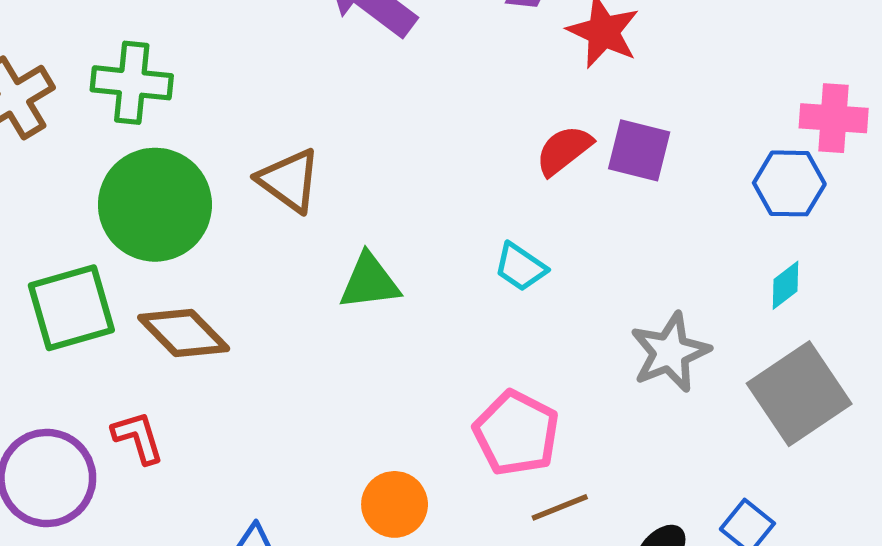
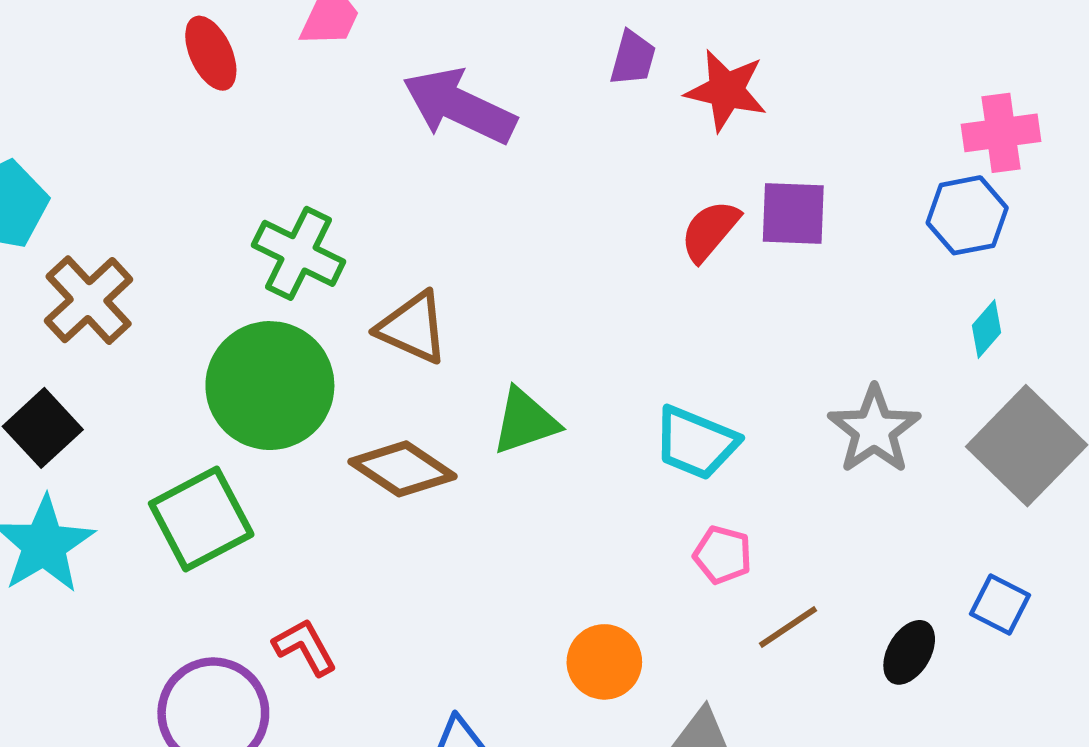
green cross: (132, 83) -> (299, 253), moved, turned 32
cyan trapezoid: (520, 267) -> (696, 443), moved, size x1.4
brown diamond: (184, 333) -> (403, 469), moved
pink pentagon: (516, 433) -> (723, 555), size x0.6

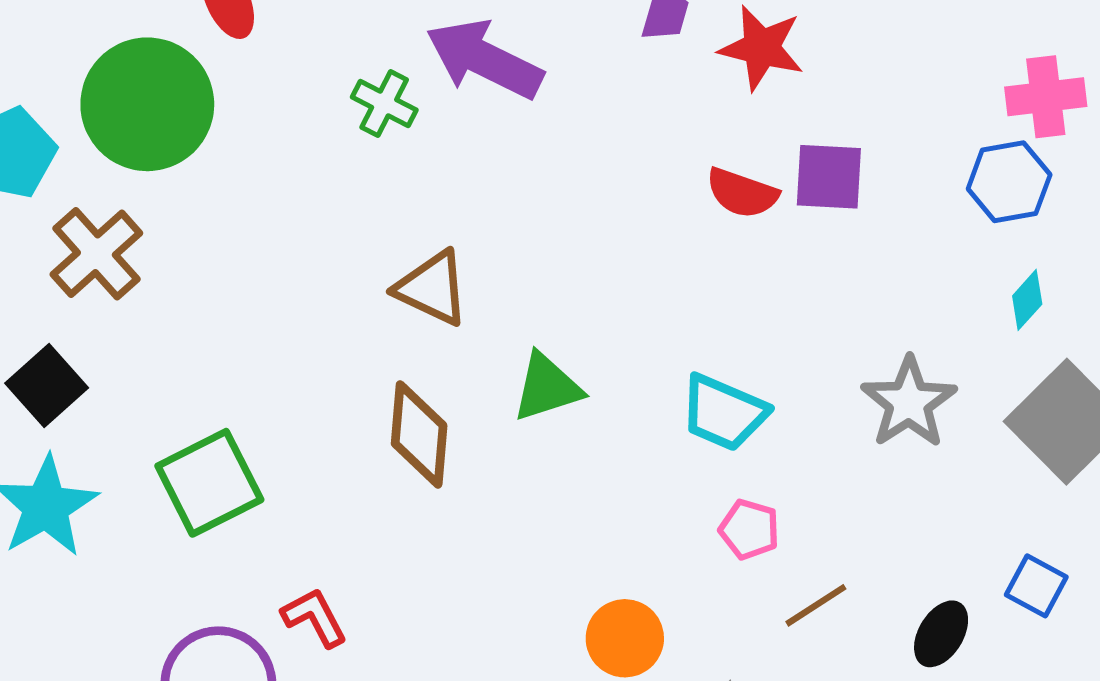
red semicircle: (710, 231) -> (742, 193), turned -112
green cross: (299, 253) -> (384, 104), moved, size x0.7
green circle: (270, 386) -> (147, 104), moved
brown diamond: (403, 469) -> (419, 434), turned 60

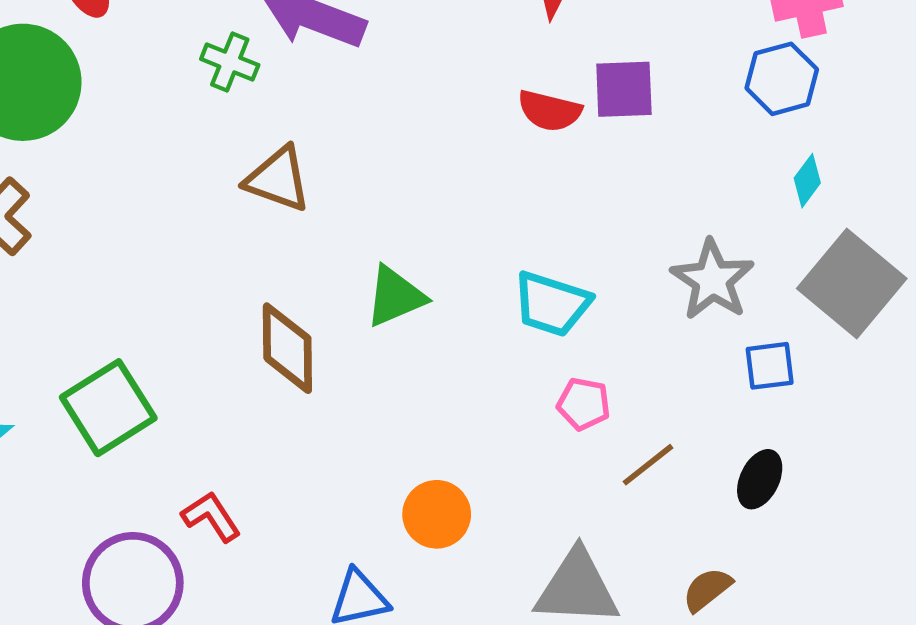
brown triangle: (432, 288) -> (278, 179), moved
blue square: (1036, 586) -> (770, 366), moved, turned -30
orange circle: (625, 638) -> (437, 514), moved

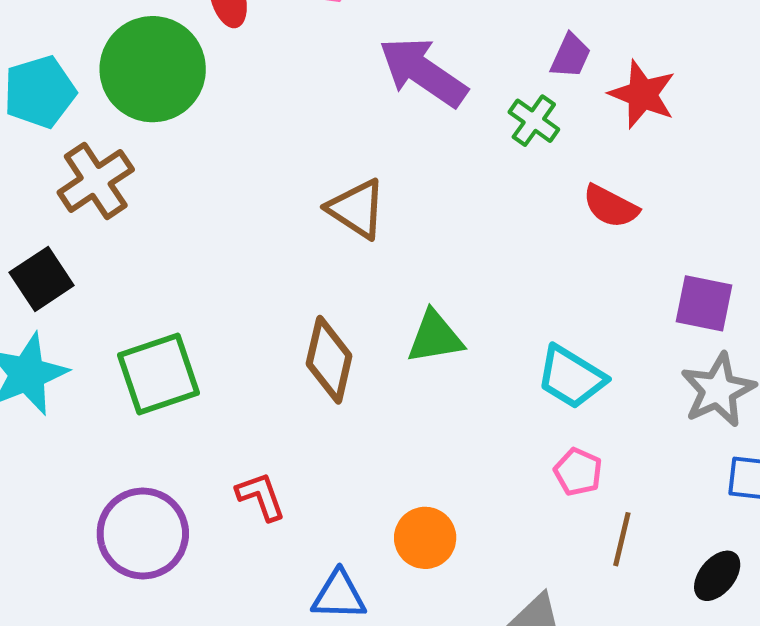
green cross: (230, 62) -> (534, 121), moved
purple square: (624, 89) -> (704, 303), moved
brown line: (648, 465) -> (622, 539), turned -52
red L-shape: (211, 517) -> (261, 496), moved

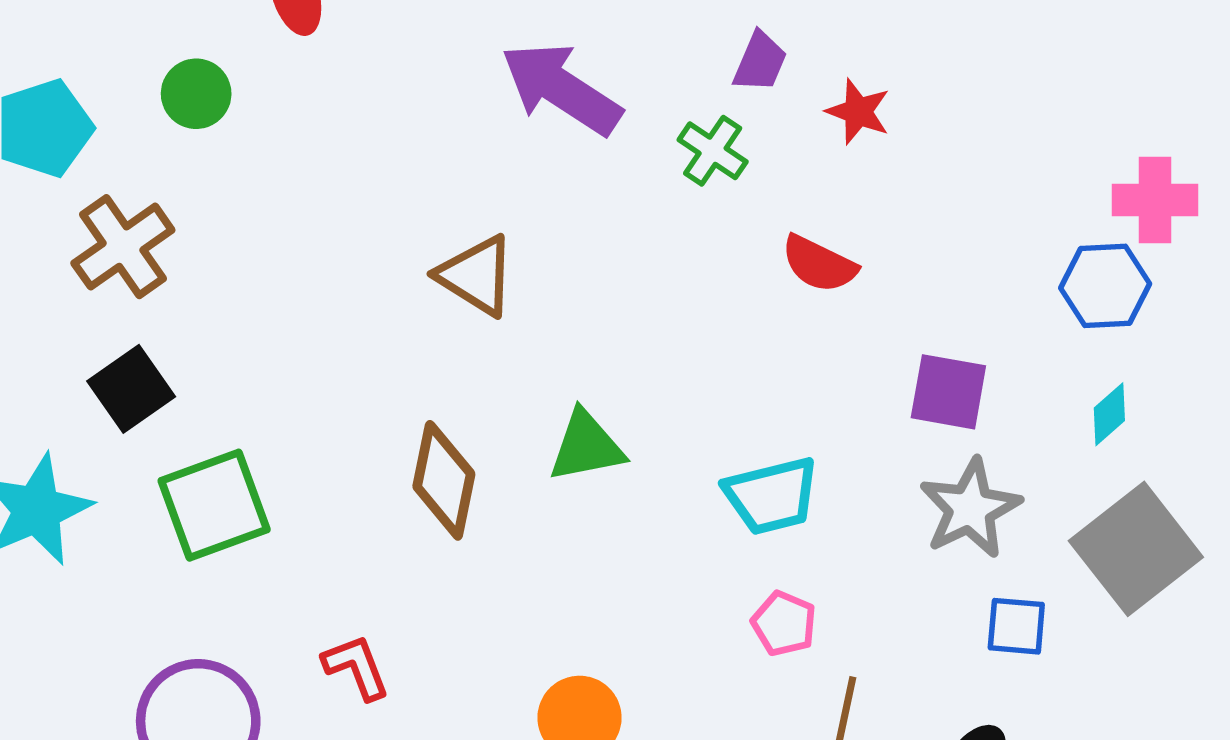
green circle: (153, 69) -> (196, 94), size x0.5
red star: (642, 94) -> (858, 112), size x0.7
black square: (42, 279) -> (131, 389), moved
cyan trapezoid: (571, 377) -> (772, 496), turned -44

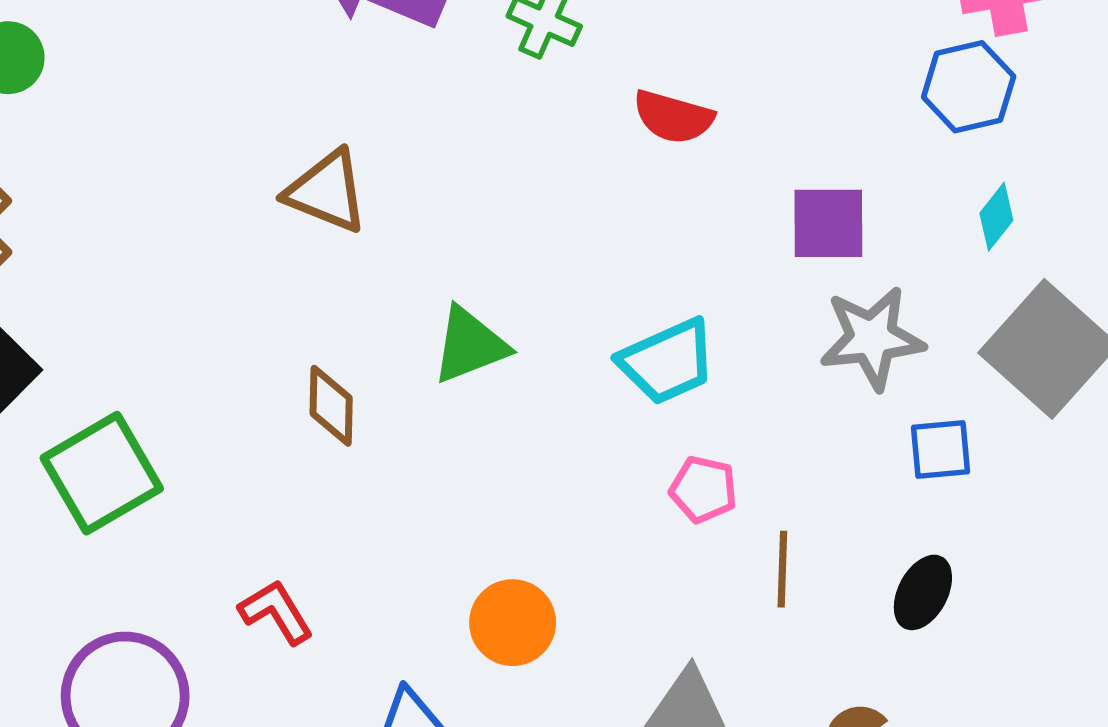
brown diamond: (444, 480) -> (331, 406), size x0.7
gray star: (970, 508) -> (872, 338), turned 30

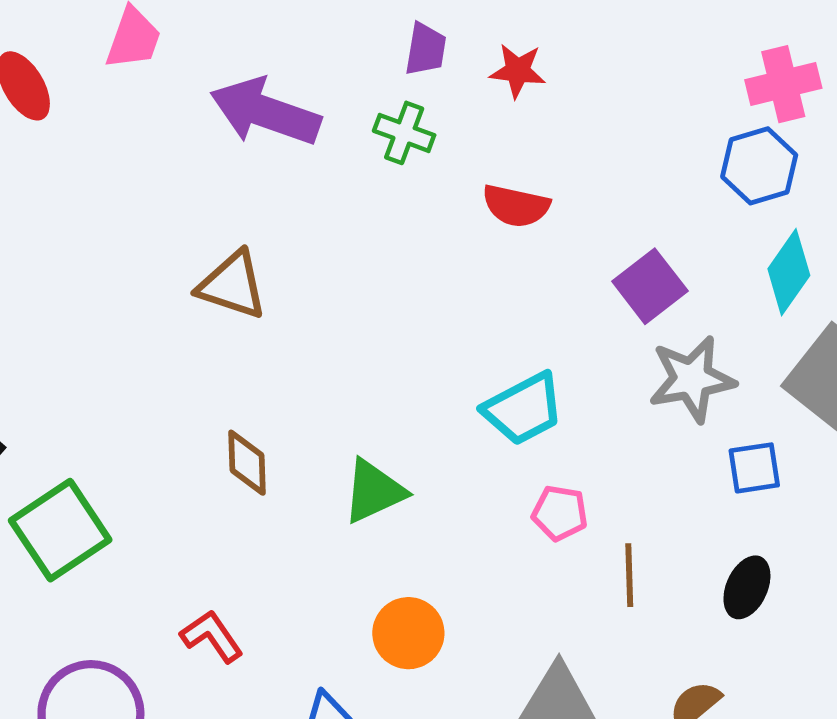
cyan diamond: (996, 217) -> (789, 272), size x1.5
purple square: (828, 223) -> (650, 286), turned -34
green triangle: (470, 345) -> (374, 491), moved

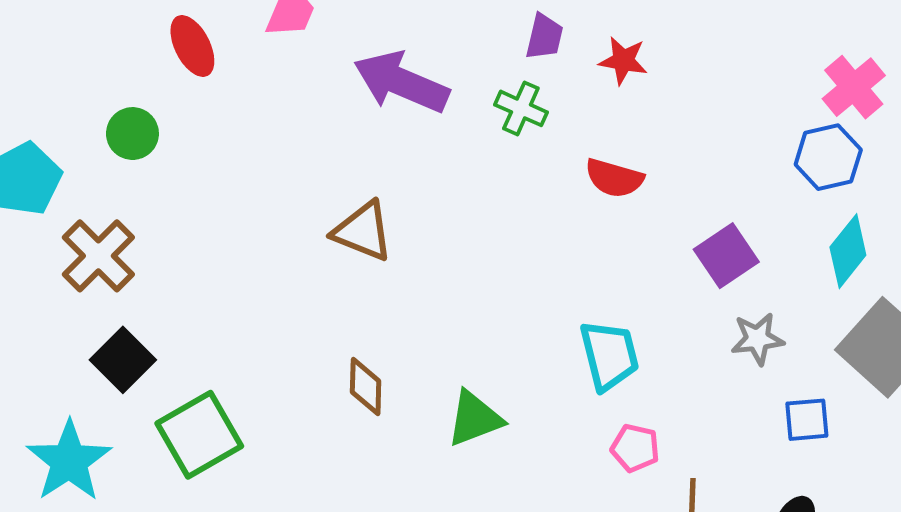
pink cross: (783, 84) -> (854, 87), turned -30
gray star: (692, 379) -> (758, 339), size x0.7
cyan trapezoid: (523, 409) -> (609, 355), turned -80

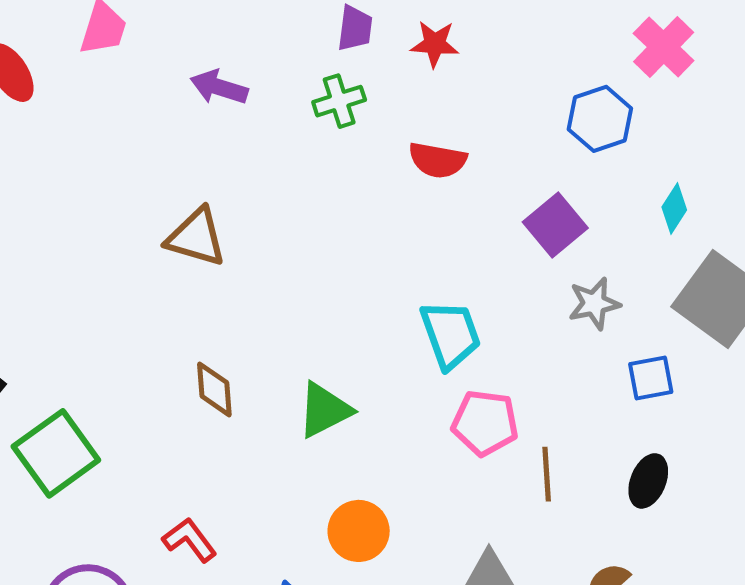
purple arrow: (401, 82) -> (219, 87), size x0.6
green cross: (521, 108) -> (339, 101), turned -36
blue hexagon: (828, 157) -> (600, 119), moved
cyan diamond: (848, 251) -> (674, 209), size x0.7
pink pentagon: (635, 448) -> (485, 423), size x1.4

